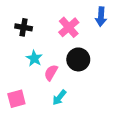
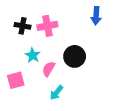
pink cross: (69, 27) -> (47, 26), moved, turned 30
pink square: (16, 99) -> (16, 80), moved

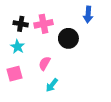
cyan star: (33, 55) -> (18, 47), moved
black circle: (75, 56) -> (68, 38), moved

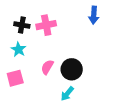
black circle: (68, 38) -> (72, 69), moved
cyan arrow: (52, 85) -> (67, 94), moved

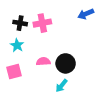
blue arrow: (94, 15) -> (86, 14), turned 63
pink semicircle: (47, 67) -> (43, 61), turned 56

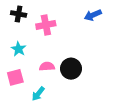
black cross: (20, 23) -> (19, 14), moved
cyan arrow: (62, 86) -> (38, 94), moved

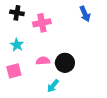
blue arrow: (93, 15) -> (85, 14), turned -91
cyan arrow: (38, 94) -> (53, 86), moved

